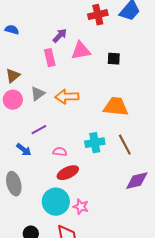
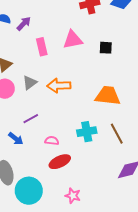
purple arrow: (60, 36) -> (24, 24), moved
cyan circle: (56, 202) -> (29, 191), moved

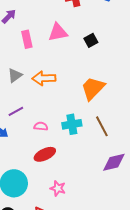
black square: (106, 48) -> (91, 40), turned -32
orange trapezoid: (108, 96) -> (93, 88), turned -52
pink semicircle: (52, 141) -> (41, 126), moved

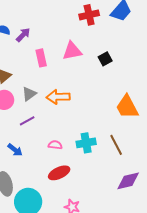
orange trapezoid: (93, 88) -> (127, 107), moved, turned -72
purple line: (16, 111) -> (27, 121), moved

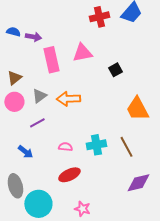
purple arrow: (23, 35) -> (33, 37), turned 56
pink rectangle: (41, 58) -> (51, 60), size x1.4
black square: (105, 59) -> (115, 70), moved

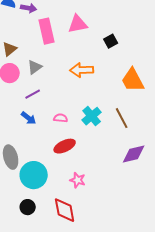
orange arrow: (68, 99) -> (82, 70), moved
cyan cross: (96, 145) -> (92, 116), turned -30
blue arrow: (25, 152) -> (29, 118), moved

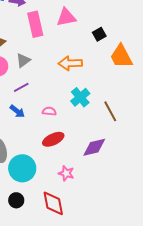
orange trapezoid: (133, 80) -> (121, 56), moved
cyan cross: (92, 116) -> (80, 97), moved
purple diamond: (134, 154) -> (94, 147), moved

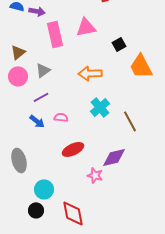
pink semicircle: (49, 111) -> (61, 117), moved
cyan circle: (22, 168) -> (44, 189), moved, size x0.7
pink star: (66, 173) -> (95, 175), moved

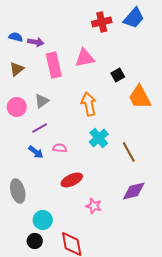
brown triangle: (18, 52) -> (17, 69), moved
orange arrow: (90, 73) -> (89, 104), turned 80
purple diamond: (114, 157) -> (134, 191), moved

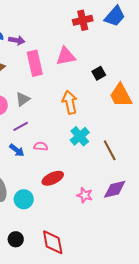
pink star: (94, 206) -> (85, 195), moved
cyan circle: (43, 220) -> (24, 199), moved

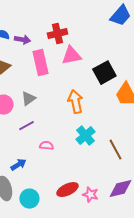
red cross: (83, 20) -> (57, 34), moved
black square: (99, 73) -> (104, 73), size x1.6
blue arrow: (17, 150) -> (18, 165), moved, turned -70
red ellipse: (53, 178) -> (67, 190), moved

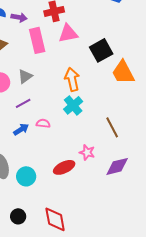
cyan cross: (85, 136) -> (73, 105), moved
blue arrow: (18, 165) -> (21, 129), moved
pink star: (90, 195) -> (87, 152), moved

